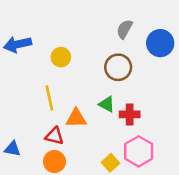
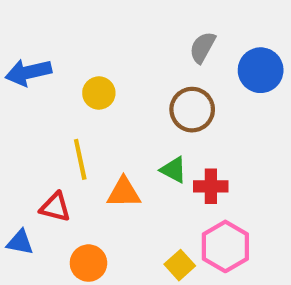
red triangle: (54, 136) -> (55, 207), moved

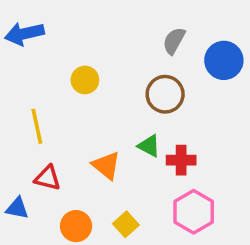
blue arrow: (28, 72) -> (24, 34), moved
yellow line: (80, 159) -> (37, 126), moved
orange triangle: (124, 193) -> (106, 165), turned 40
yellow square: (180, 265) -> (126, 224), moved

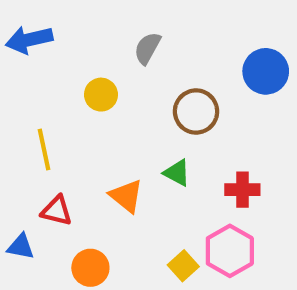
gray semicircle: (174, 41) -> (147, 48), moved
red cross: (181, 160) -> (242, 190), moved
yellow square: (126, 224) -> (183, 266), moved

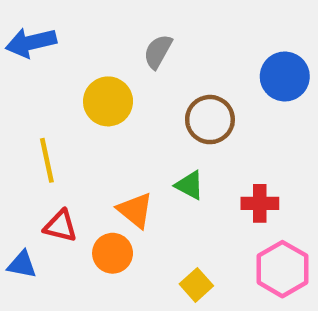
yellow circle: (101, 95) -> (108, 101), size x1.4
pink hexagon: (230, 251) -> (282, 269), moved
orange circle: (90, 268) -> (113, 253), moved

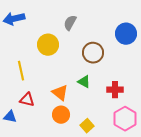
orange circle: (113, 253) -> (61, 115), moved

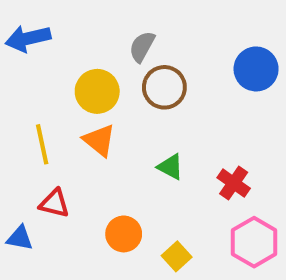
brown circle: (93, 53) -> (164, 87), moved
red cross: (115, 90) -> (234, 183), turned 35
orange triangle: (60, 93) -> (99, 140), moved

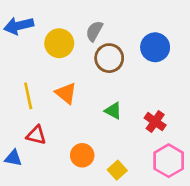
blue circle: (256, 69) -> (155, 47), moved
yellow circle: (97, 91) -> (59, 43), moved

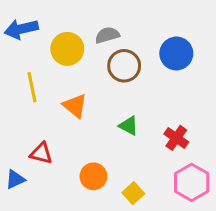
gray semicircle: (94, 31) -> (107, 35), turned 45
yellow line: (28, 96) -> (32, 87), moved
blue triangle: (13, 158) -> (15, 179), turned -36

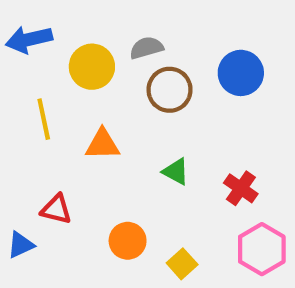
orange triangle: (75, 106) -> (102, 144), turned -40

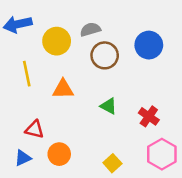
orange circle: (128, 241) -> (59, 154), moved
blue triangle: (21, 245) -> (23, 158), moved

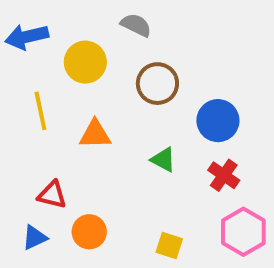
gray semicircle: (90, 29) -> (136, 25), moved, turned 42
blue circle: (149, 45) -> (218, 121), moved
yellow square: (112, 163) -> (169, 245), turned -30

